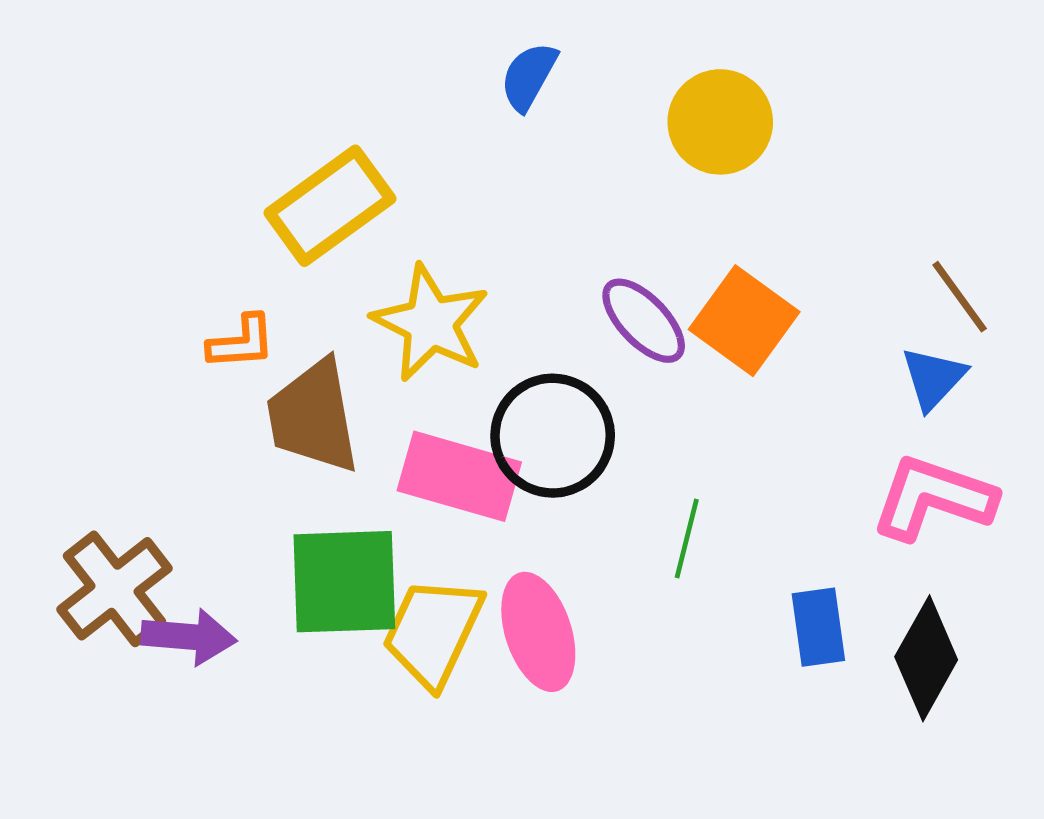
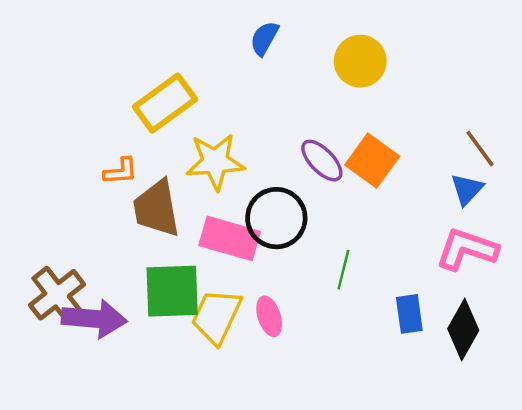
yellow star: (431, 323) -> (215, 162), turned -30
pink ellipse: (538, 632) -> (269, 316), size x0.7
purple arrow: (189, 637) -> (94, 319), size x1.4

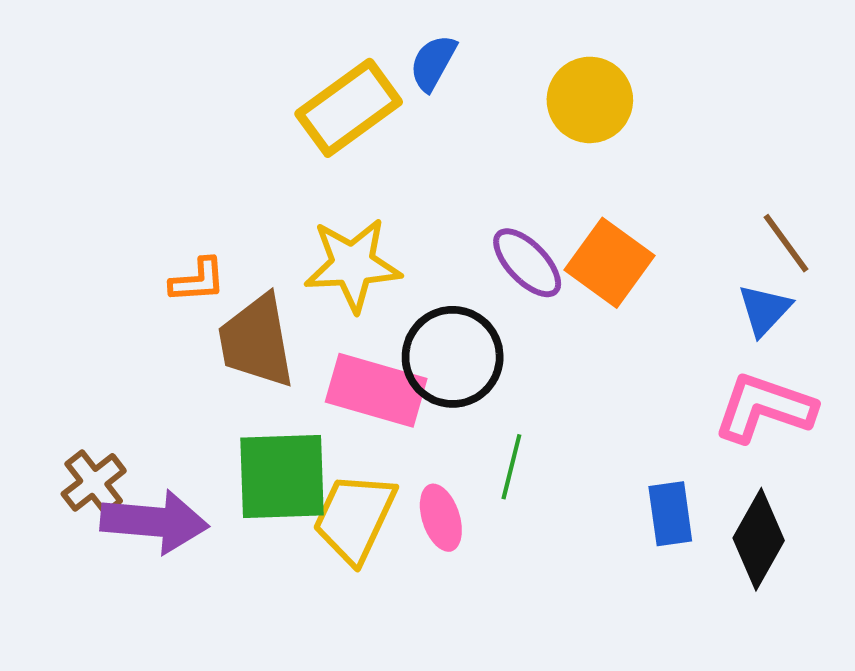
yellow rectangle: (165, 103) -> (349, 108), moved
green line: (343, 270) -> (511, 467), moved
brown cross: (57, 295) -> (94, 482), size x0.7

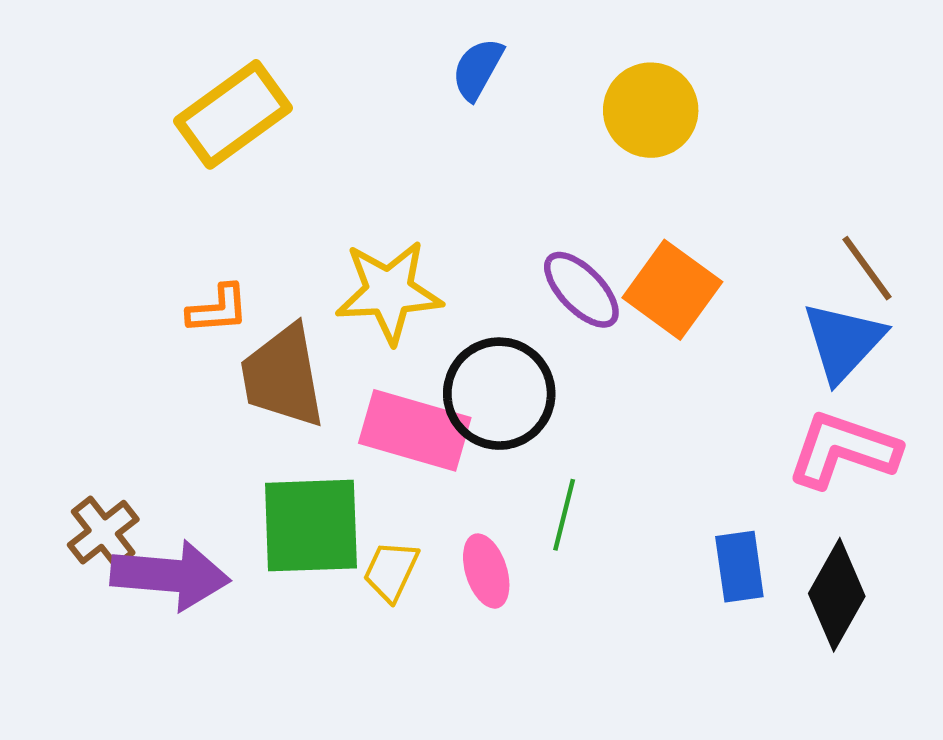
yellow rectangle: (349, 108) -> (233, 114), moved
blue triangle: (764, 310) -> (843, 342), size x1.4
yellow trapezoid: (355, 518) -> (391, 571), size x0.6

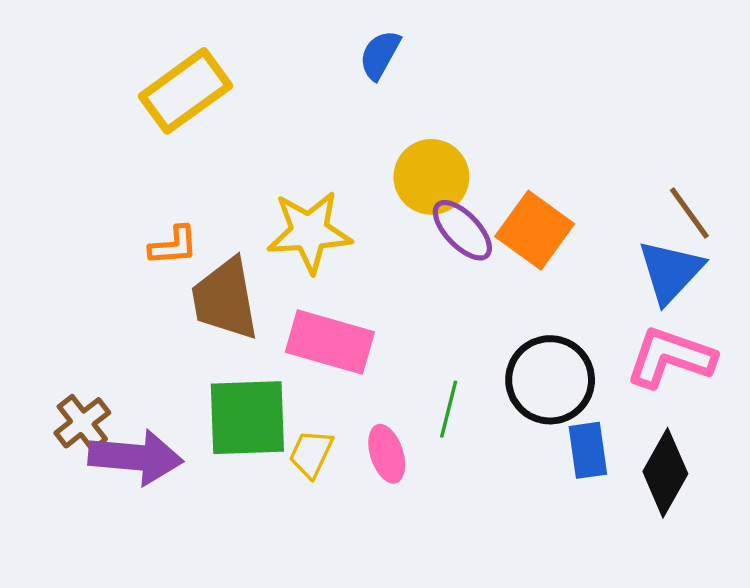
yellow circle: (651, 110) -> (431, 177), moved
black circle: (499, 394) -> (550, 380), moved

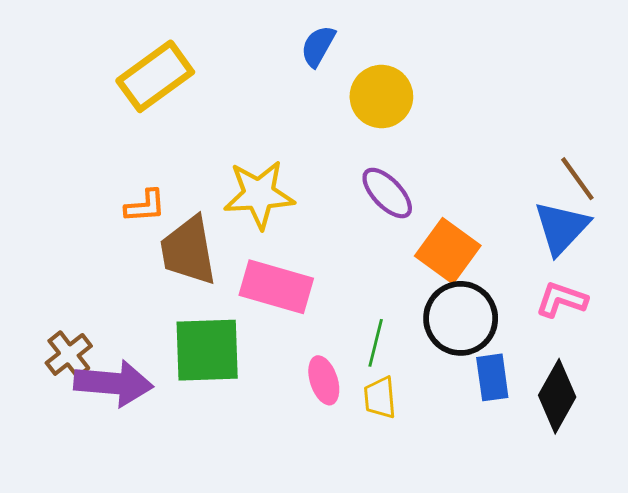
yellow circle: (431, 177) -> (381, 97), moved
orange square: (535, 230) -> (448, 251), moved
pink L-shape: (670, 357) -> (562, 300), size x0.7
yellow trapezoid: (311, 454) -> (380, 398), moved, turned -30

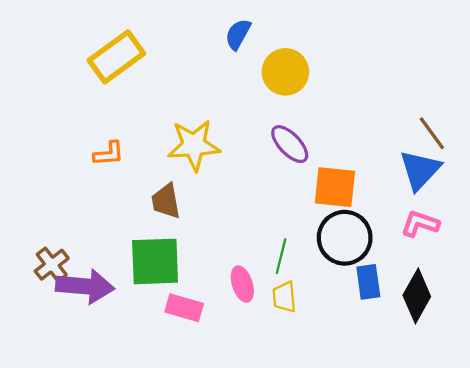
brown trapezoid: (188, 251) -> (166, 201), moved, size x0.7
orange square: (448, 251) -> (335, 187), turned -30
pink rectangle: (276, 287) -> (184, 308), moved, size x0.7

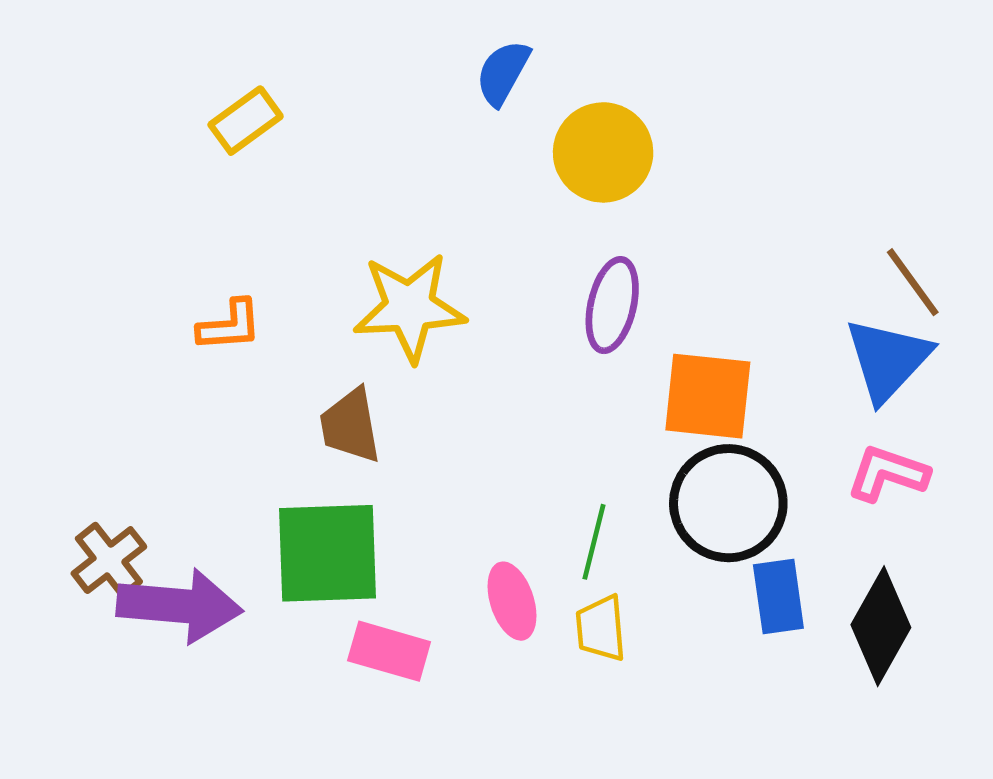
yellow rectangle: (116, 57) -> (246, 121), size x0.6
purple ellipse: (290, 144) -> (612, 305), turned 57

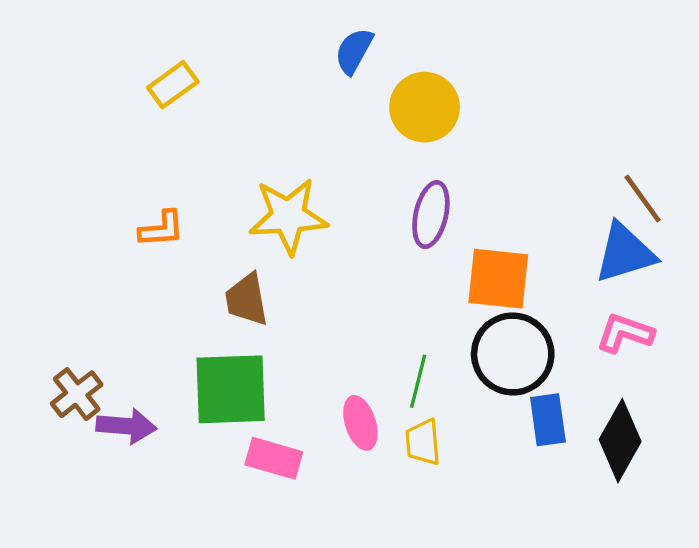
blue triangle: (888, 360) -> (625, 253), turned 30
purple arrow: (180, 606) -> (126, 426), size x0.7

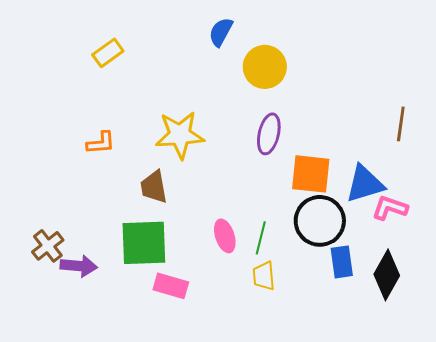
brown line: (643, 198) -> (401, 124), turned 44
blue triangle: (625, 253) -> (365, 184), moved
pink ellipse: (360, 423) -> (225, 236), moved

